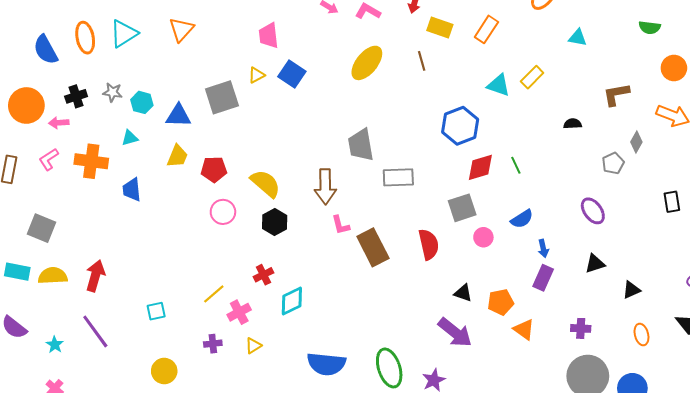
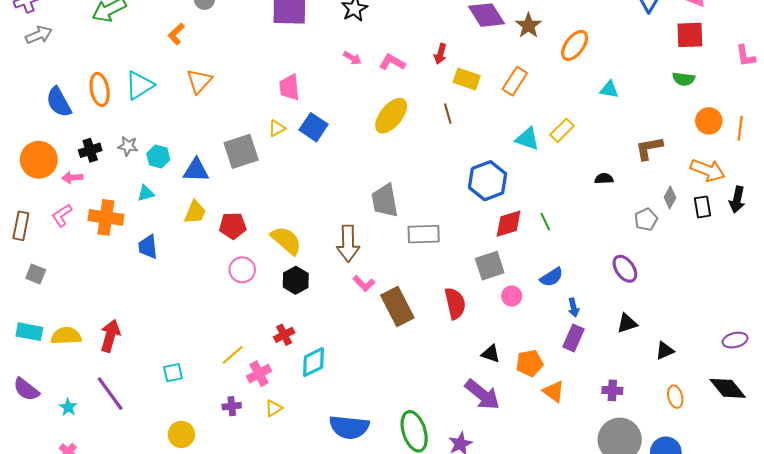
black rectangle: (672, 202) -> (702, 207), moved
pink L-shape: (341, 225) -> (364, 283), turned -30
gray square: (42, 228) -> (36, 274), moved, size x0.7

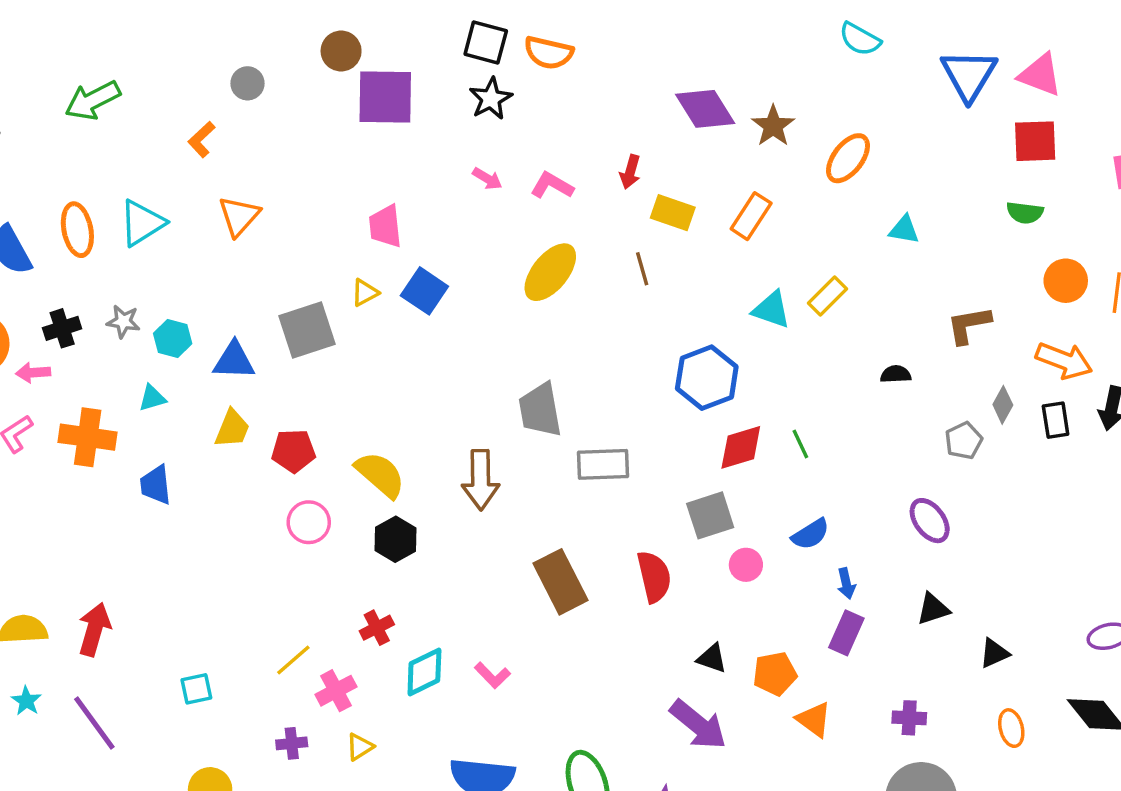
pink L-shape: (364, 283) -> (492, 675), moved
cyan star: (68, 407) -> (26, 701), moved

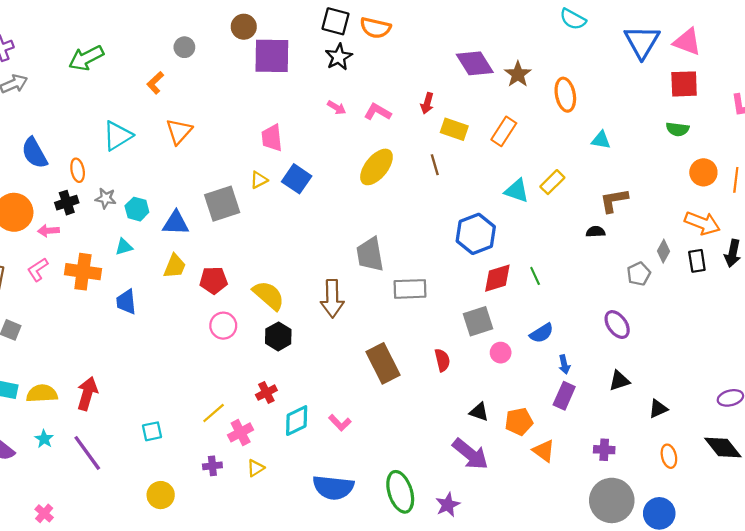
orange ellipse: (848, 158) -> (565, 95), turned -48
orange ellipse: (77, 230) -> (78, 170), moved, size x0.7
brown L-shape: (969, 325) -> (614, 200), moved
red semicircle: (654, 577) -> (442, 360), size x0.7

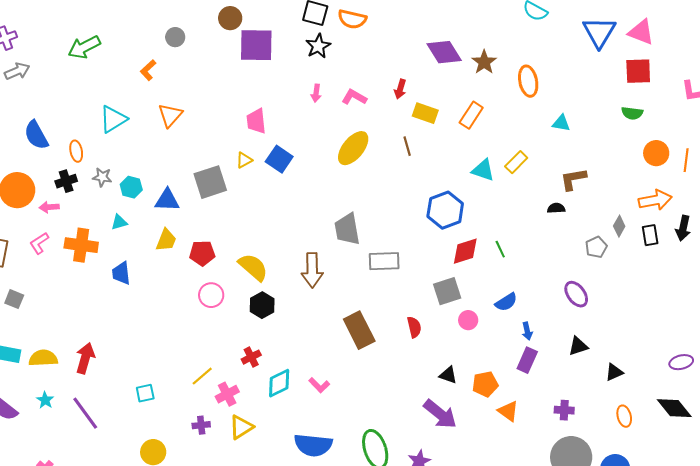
pink arrow: (337, 108) -> (316, 93), turned 66
orange arrow: (702, 223) -> (655, 200), turned -32
yellow triangle: (256, 468) -> (241, 427), size x1.5

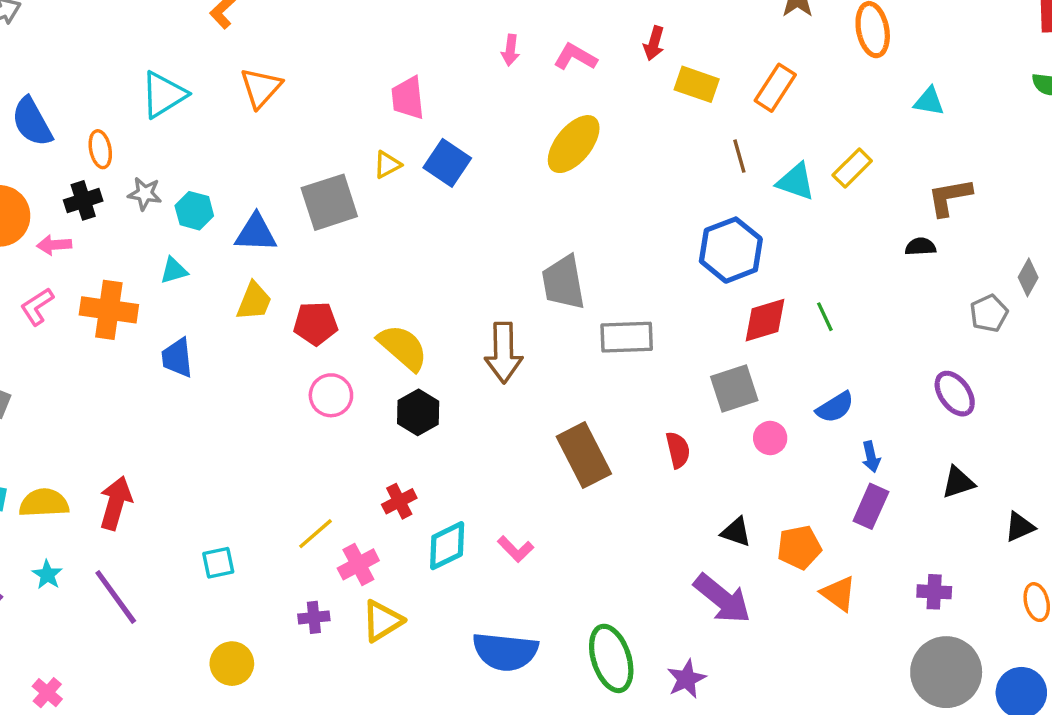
brown line: (407, 146) -> (739, 156), moved

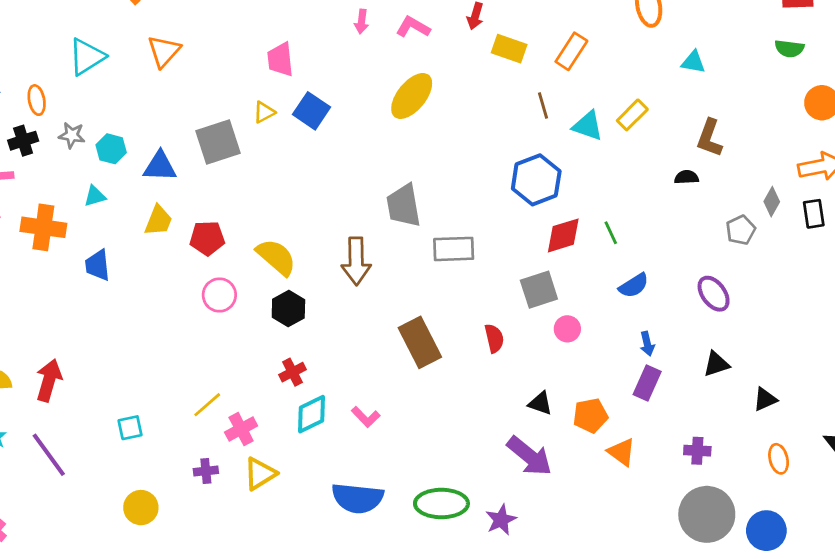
brown L-shape: (950, 197) -> (710, 138), turned -60
blue semicircle: (835, 407) -> (634, 286), moved
red cross: (399, 501) -> (293, 372), moved
green ellipse: (611, 658) -> (441, 504), turned -72

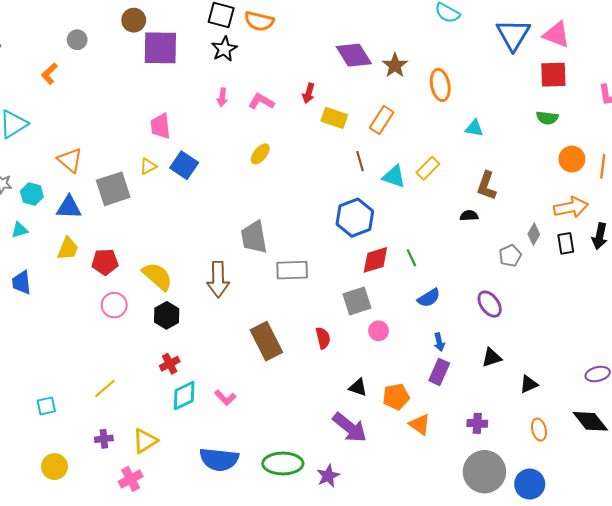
orange triangle: (164, 51) -> (70, 160), moved, turned -32
yellow ellipse: (412, 96) -> (260, 154), size x0.6
pink cross: (241, 429) -> (131, 479), moved

